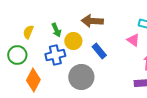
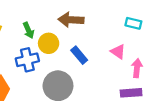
pink triangle: (133, 40) -> (118, 52), moved

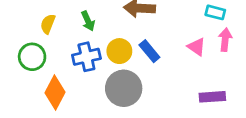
yellow circle: (49, 43) -> (119, 51), moved
pink arrow: (137, 68) -> (225, 40), moved

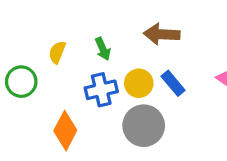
green circle: (32, 57) -> (21, 82), moved

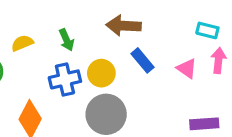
yellow semicircle: (57, 52) -> (22, 43), turned 45
blue rectangle: (173, 83) -> (142, 60), moved

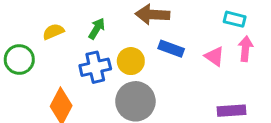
green arrow: (67, 40) -> (97, 29), turned -125
blue rectangle: (142, 60) -> (171, 49), turned -30

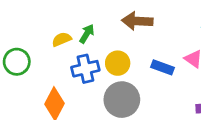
yellow semicircle: (53, 32) -> (62, 39), moved
blue rectangle: (171, 49) -> (162, 67), moved

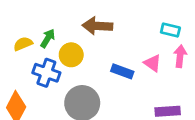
yellow circle: (118, 63) -> (71, 55), moved
blue cross: (85, 69) -> (46, 73), turned 32

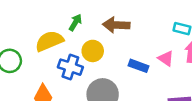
green arrow: (48, 38) -> (75, 22), moved
yellow semicircle: (23, 44) -> (49, 41), size x1.6

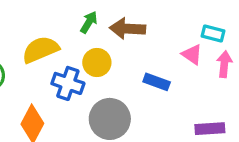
green arrow: (75, 22) -> (89, 22), moved
pink triangle: (166, 58) -> (192, 54), moved

